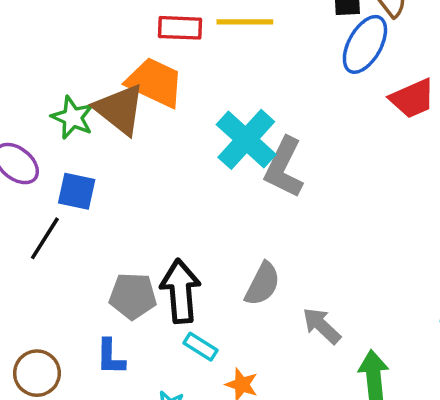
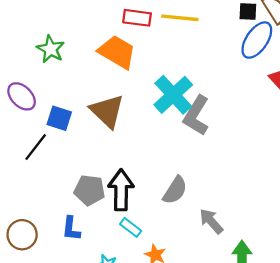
brown triangle: (120, 109) -> (107, 111), moved
green star: (73, 117) -> (51, 49), moved

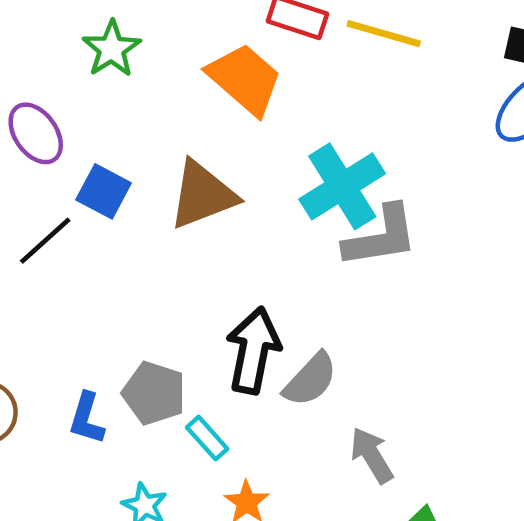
brown triangle: (107, 111) -> (203, 195), turned 45
gray L-shape: (196, 116) -> (381, 237), turned -141
gray pentagon: (90, 190) -> (154, 393), moved
black arrow: (121, 190) -> (253, 350), moved

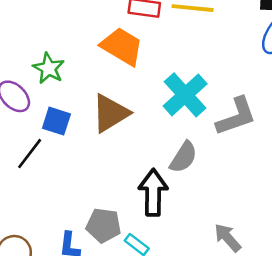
green star: (112, 49) -> (49, 68), moved
gray L-shape: (381, 237) -> (236, 116), moved
gray semicircle: (310, 380) -> (183, 157), moved

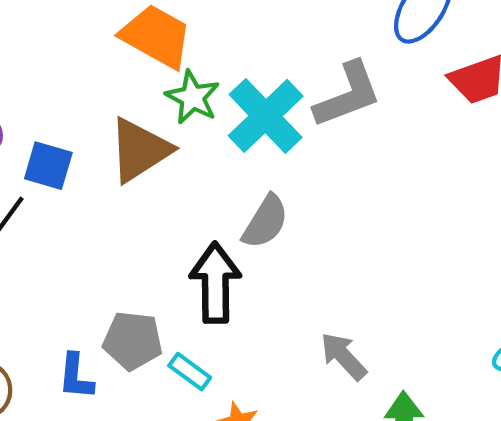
green star: (49, 68) -> (193, 97), moved
gray L-shape: (236, 116) -> (348, 95), moved

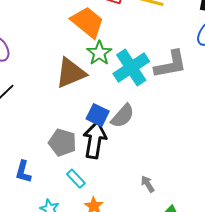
blue square: (48, 166) -> (98, 115), moved
gray pentagon: (133, 341) -> (62, 143), moved
gray arrow: (344, 356) -> (148, 184), size x0.7

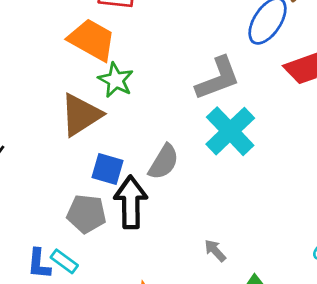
cyan cross: (131, 67) -> (230, 131), moved
blue square: (98, 115) -> (108, 169), moved
cyan rectangle: (76, 179) -> (64, 261), moved

